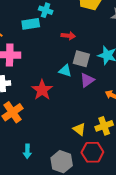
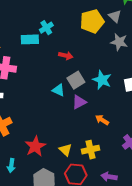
cyan cross: (46, 10) -> (46, 28), turned 32
gray square: (81, 59) -> (76, 80), turned 36
red star: (42, 90) -> (35, 146), moved

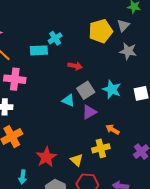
gray triangle: (115, 16) -> (123, 25), turned 32
yellow cross: (91, 150) -> (101, 148), moved

